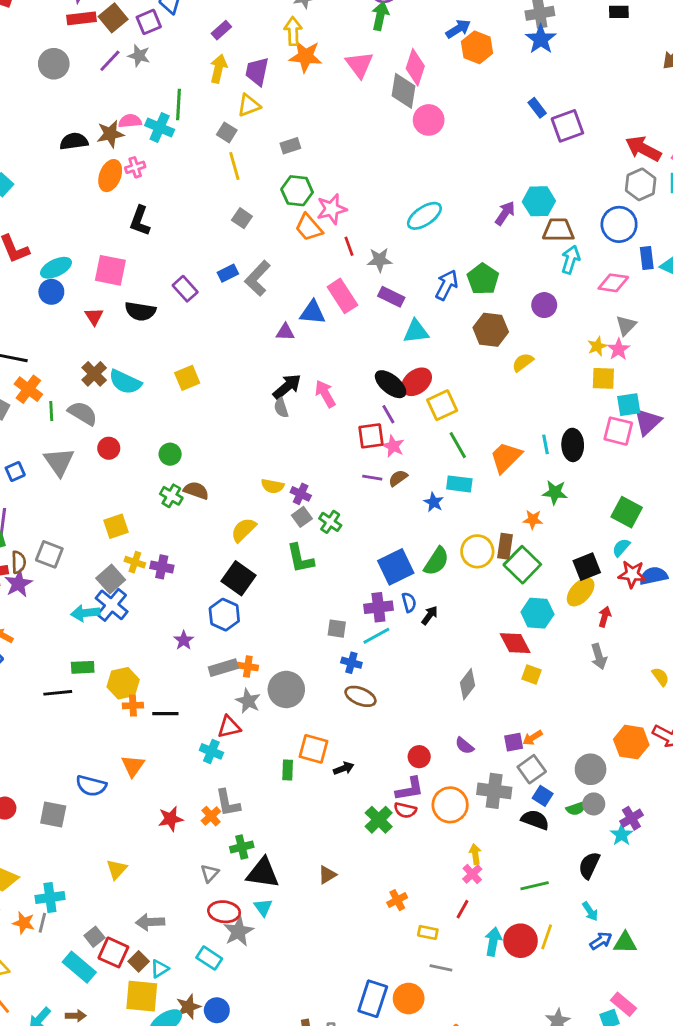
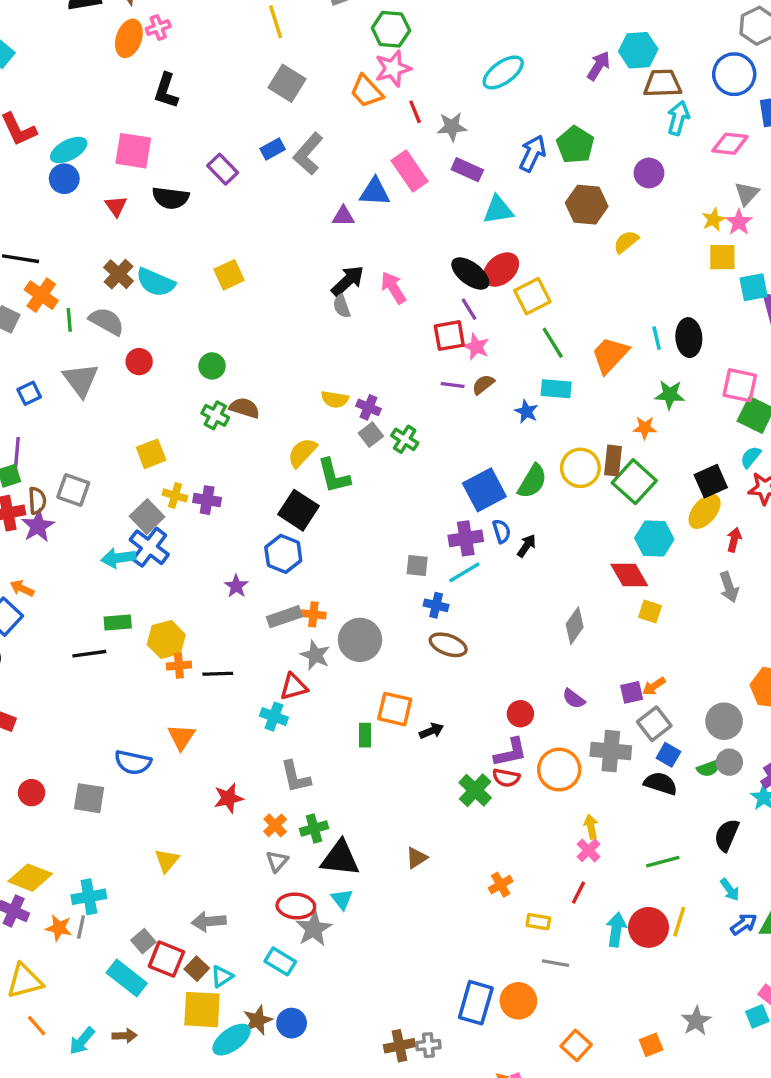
green hexagon: (297, 191) -> (391, 29), moved
gray square: (242, 218) -> (287, 83), size x1.5
pink square: (618, 431) -> (740, 385), moved
green L-shape: (300, 558) -> (334, 476), moved
orange cross: (211, 816) -> (275, 825), moved

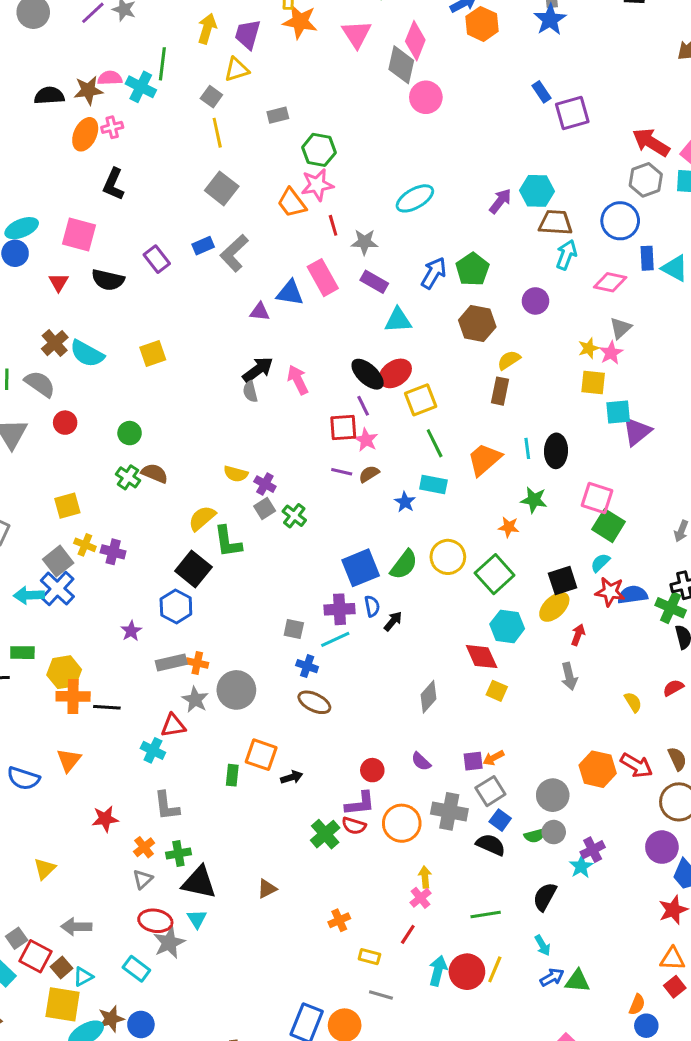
brown rectangle: (613, 461) -> (500, 391), moved
orange cross: (179, 666) -> (73, 696), size x1.5

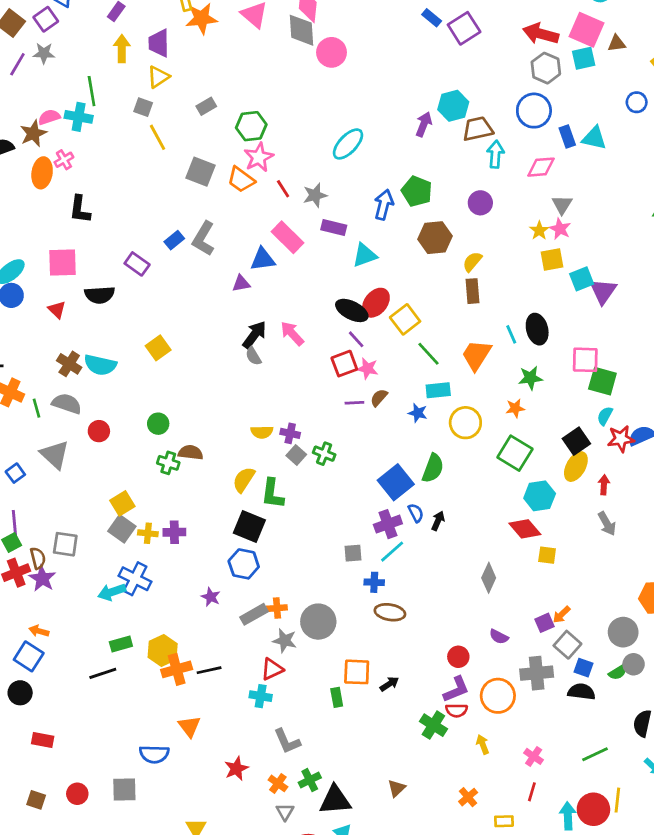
gray square: (222, 188) -> (201, 172), moved
green L-shape: (228, 542) -> (273, 494), turned 32
yellow circle: (448, 557) -> (465, 423), moved
gray square: (58, 561) -> (122, 529), moved
yellow arrow: (425, 877) -> (483, 744), moved

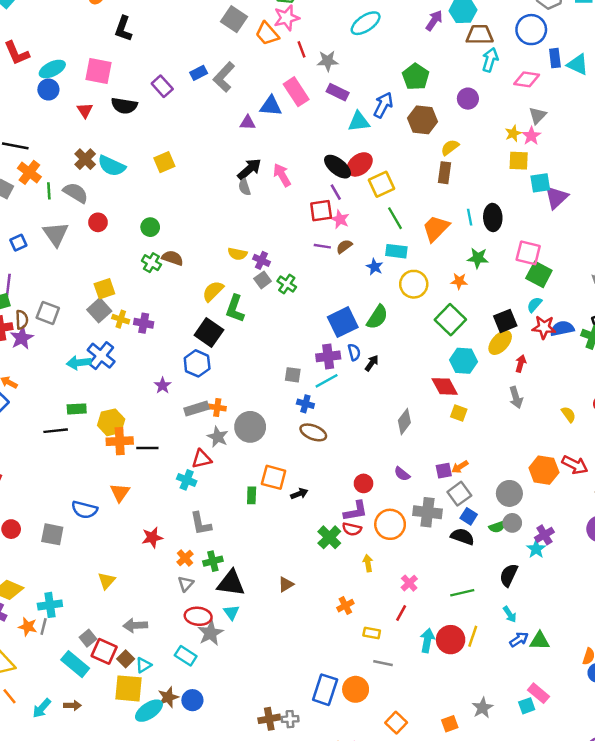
blue arrow: (384, 205) -> (383, 105), moved

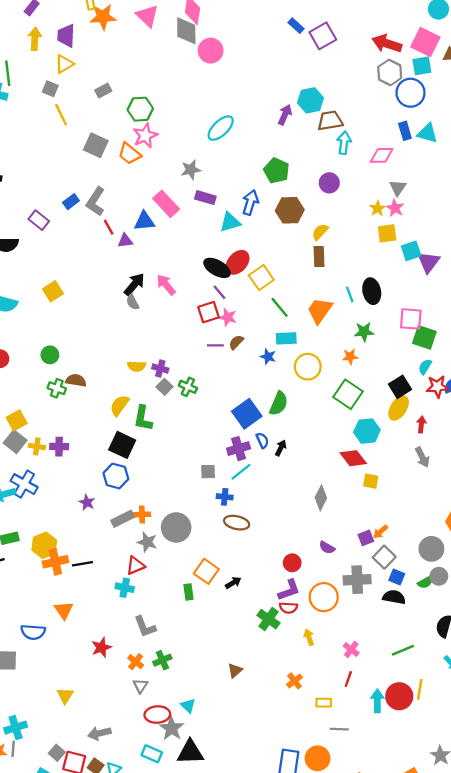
blue circle: (531, 30) -> (410, 93), moved
red line: (302, 49) -> (109, 227), moved
orange square: (274, 477) -> (206, 571), turned 30
black triangle: (231, 583) -> (190, 752), moved

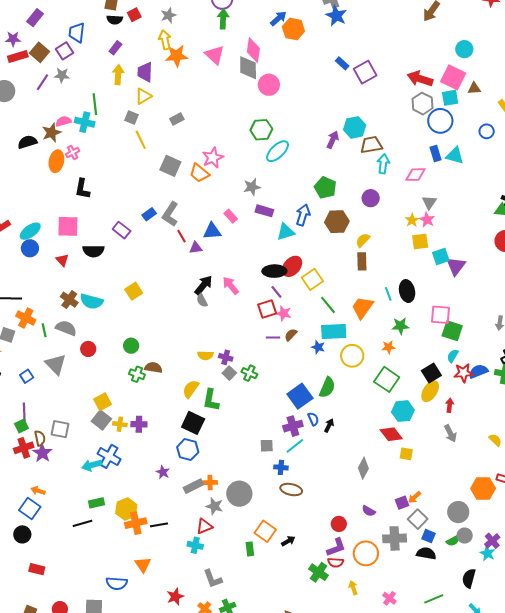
green hexagon: (140, 109) -> (261, 130), moved
pink rectangle: (166, 204) -> (231, 216), size x0.6
black ellipse: (217, 268) -> (274, 271), turned -30
cyan rectangle: (286, 338) -> (334, 331), size x1.4

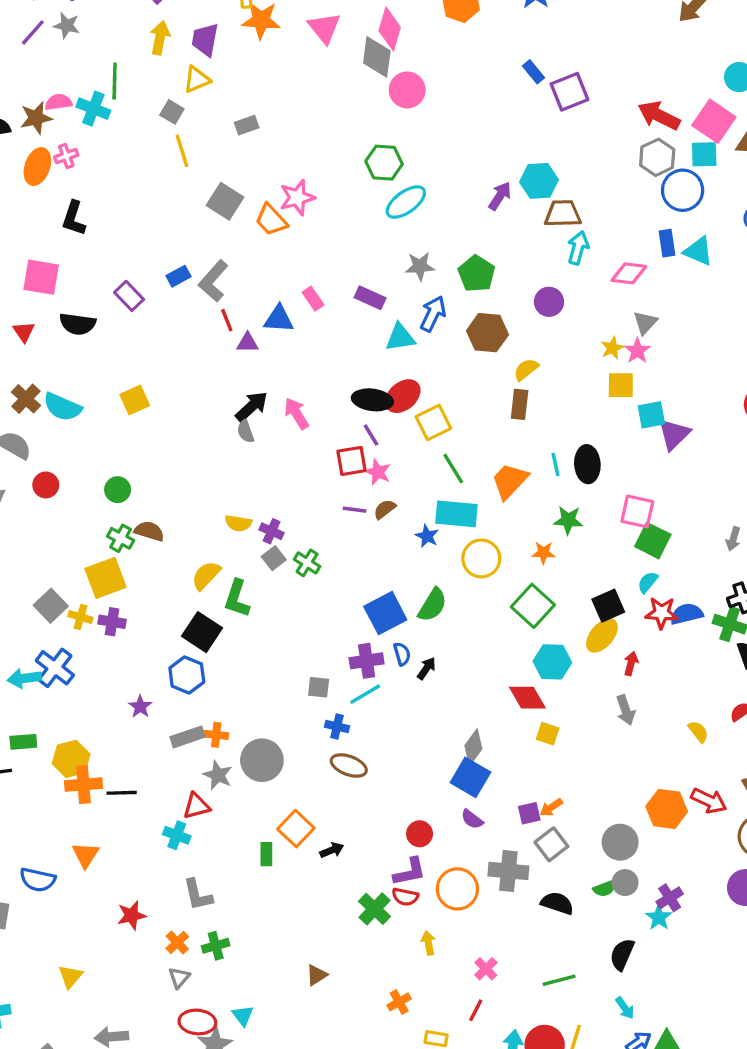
gray star: (252, 187) -> (420, 266), moved
yellow square: (103, 402) -> (106, 578), moved, size x1.4
blue square: (428, 536) -> (470, 777), moved, size x1.6

